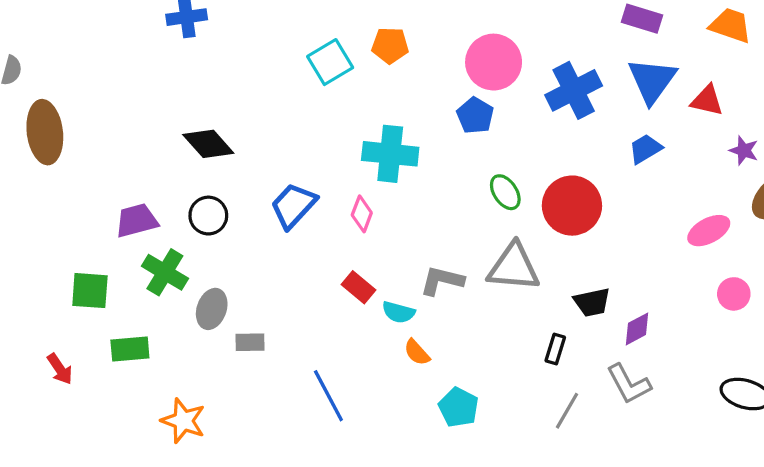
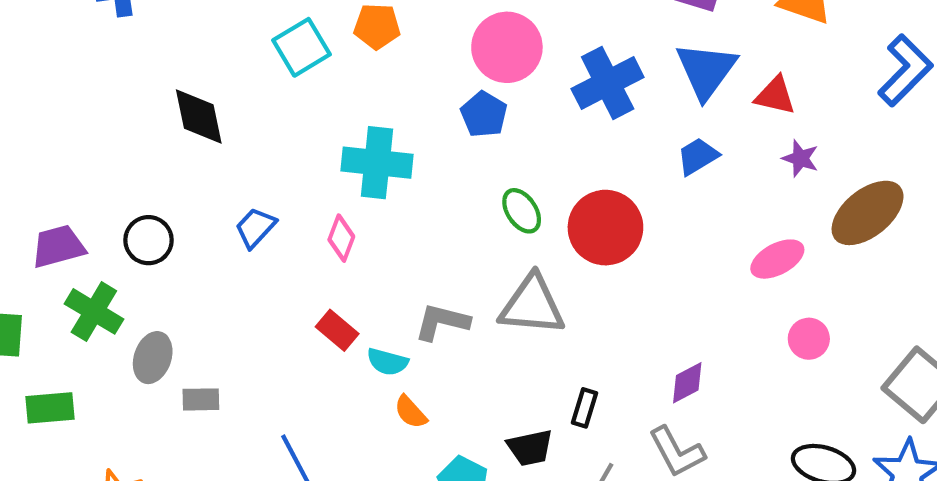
black diamond: (208, 144) -> (199, 116), moved, turned 30
purple star: (744, 150) -> (800, 158), moved
blue trapezoid: (293, 206) -> (255, 228), size x0.7
black trapezoid: (592, 302) -> (530, 448), moved

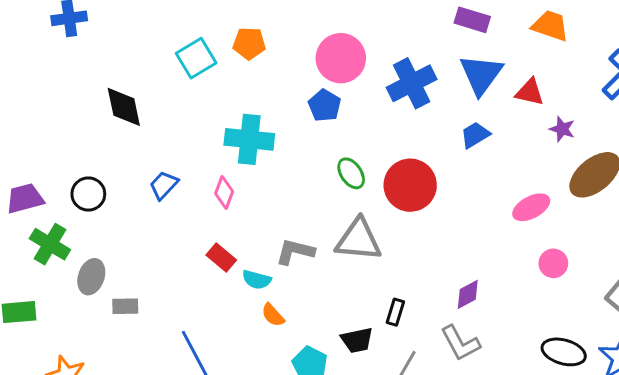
purple star: (800, 158) -> (562, 129), moved

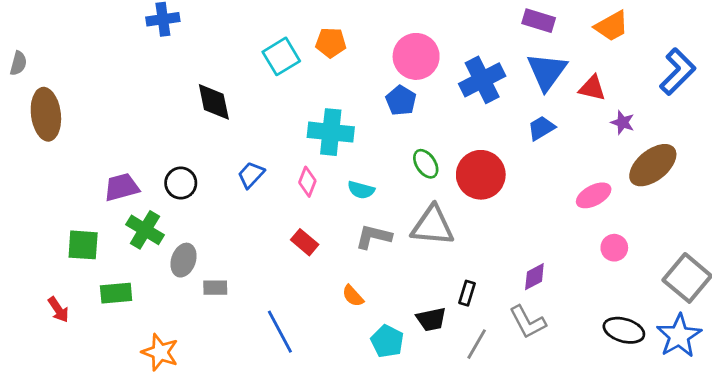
orange trapezoid: (550, 26) -> (612, 26), turned 132
cyan semicircle: (257, 280) -> (361, 190), moved

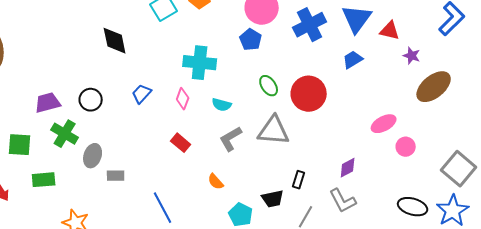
pink ellipse: (594, 195) -> (384, 124), moved
gray L-shape: (373, 237) -> (231, 139), turned -44

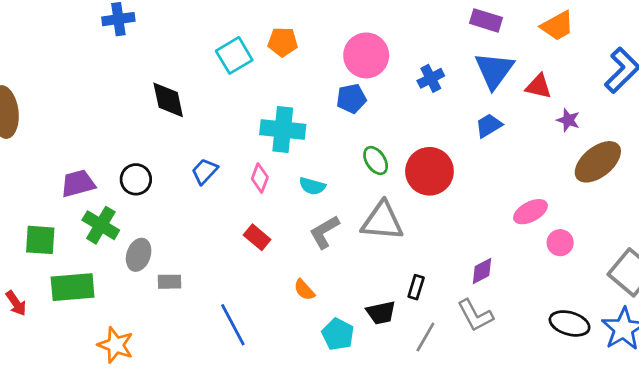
blue cross: (310, 25) -> (431, 78), size x0.6
blue pentagon: (251, 40) -> (351, 99), turned 30
green rectangle: (44, 180) -> (73, 287), size x1.4

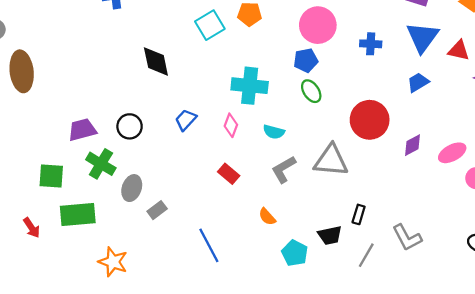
blue cross: (431, 78) -> (371, 44), turned 30
green ellipse: (376, 161) -> (311, 91), moved
purple diamond: (482, 271) -> (413, 145), moved
gray rectangle: (170, 282) -> (157, 210), turned -36

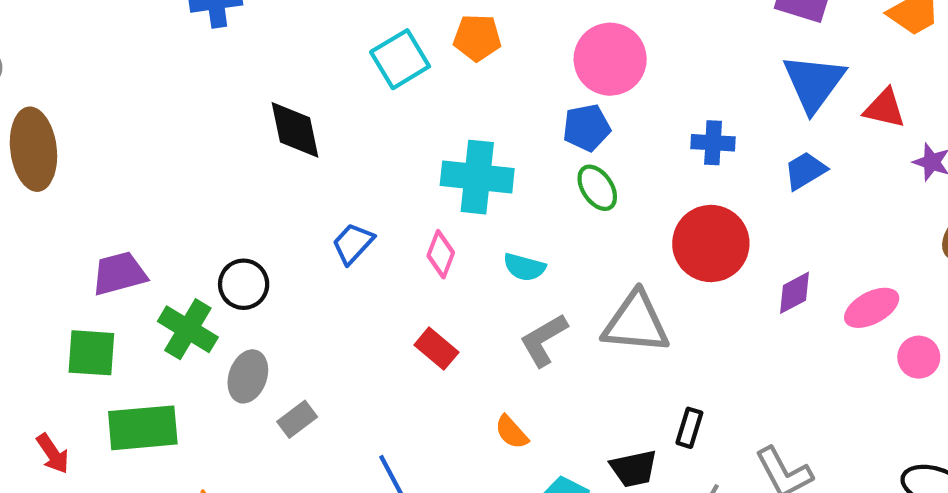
blue cross: (371, 44) -> (713, 143), moved
black circle: (130, 126) -> (244, 284), moved
purple trapezoid: (82, 130) -> (119, 274), moved

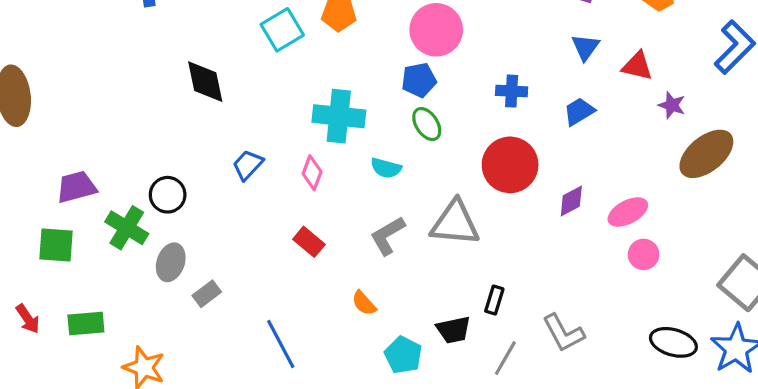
blue triangle: (814, 83) -> (585, 47), size x0.6
cyan semicircle: (524, 267) -> (386, 168), moved
pink circle: (919, 357) -> (644, 254), moved
green rectangle: (143, 428) -> (86, 324), moved, size x0.7

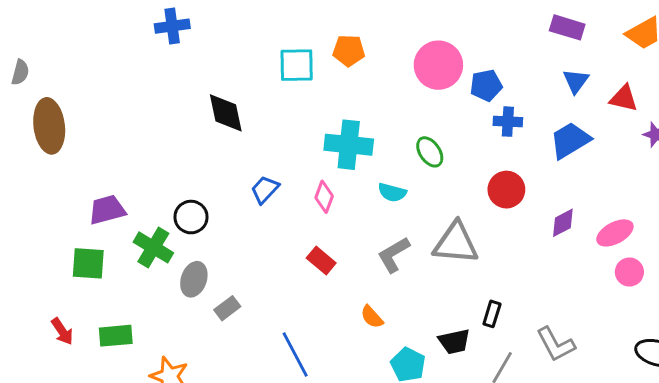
cyan square: (282, 30) -> (297, 65), turned 30
blue pentagon: (419, 80) -> (486, 85), moved
blue trapezoid: (579, 111) -> (570, 140), size x1.4
red circle: (510, 165) -> (506, 190), size x0.7

